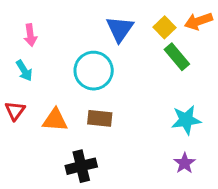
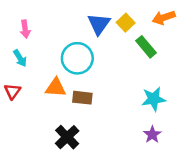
yellow square: (165, 27) -> (126, 23), moved
orange triangle: (55, 120) -> (56, 88), moved
black cross: (81, 166) -> (67, 137), turned -30

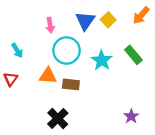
orange arrow: (164, 18) -> (141, 15), turned -30
pink arrow: (25, 29) -> (50, 25), moved
green rectangle: (146, 47) -> (133, 55), moved
cyan star: (154, 99) -> (102, 60), moved, turned -30

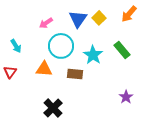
pink arrow: (50, 25) -> (46, 23), turned 64
brown rectangle: (71, 84) -> (75, 74), moved
purple star: (131, 116) -> (126, 97), moved

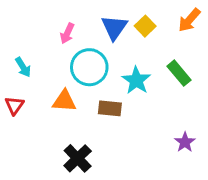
pink arrow: (46, 23) -> (67, 33), turned -32

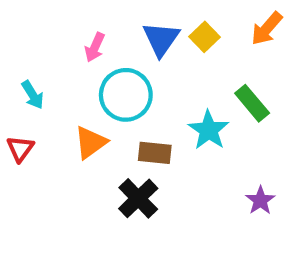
cyan star: (136, 80) -> (209, 130), moved
orange triangle: (64, 101) -> (91, 142), turned -40
black cross: (78, 158) -> (138, 198), moved

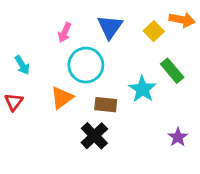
orange arrow: (267, 29) -> (182, 20), turned -120
yellow square: (204, 37) -> (154, 31), moved

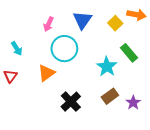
brown rectangle: (106, 105) -> (110, 96), moved, turned -42

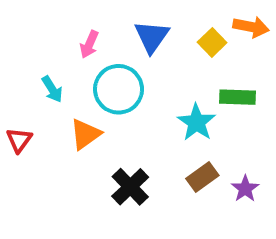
cyan arrow: (17, 49) -> (52, 89), moved
green rectangle: (129, 53) -> (237, 97), turned -48

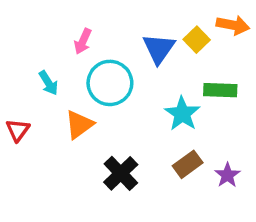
blue triangle: (152, 37) -> (159, 49), moved

